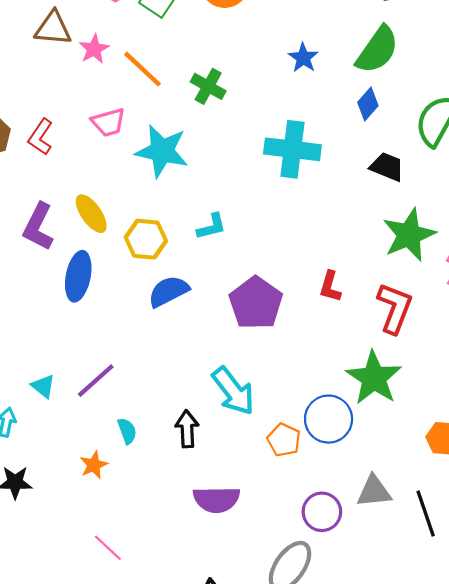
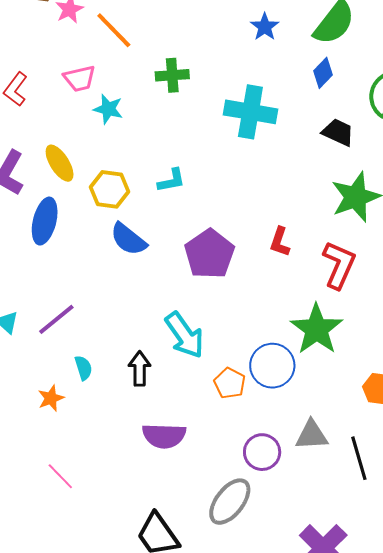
green cross: (208, 86) -> (172, 75), moved, turned -36
cyan star: (162, 151) -> (108, 109), moved, size x0.6
blue semicircle: (169, 291) -> (128, 239), turned -117

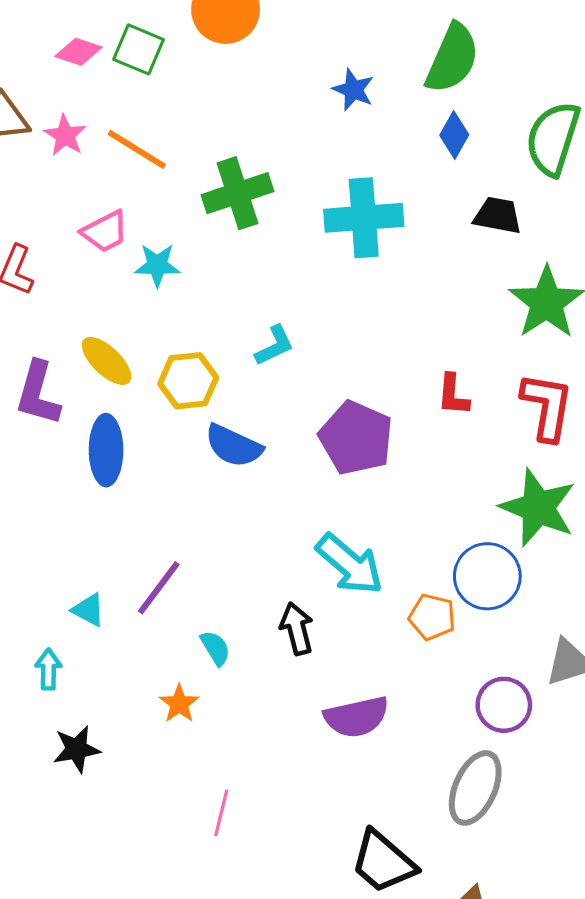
green cross: (172, 75) -> (237, 193), size x1.4
pink line: (60, 476) -> (221, 813), turned 72

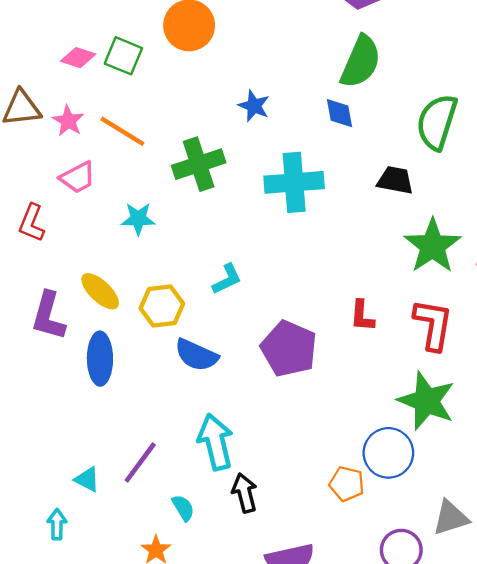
blue star: (353, 90) -> (254, 106), moved
blue diamond: (454, 135) -> (340, 113), moved, turned -40
pink trapezoid: (105, 231) -> (78, 178), moved
cyan arrow: (350, 564) -> (215, 442), moved, turned -144

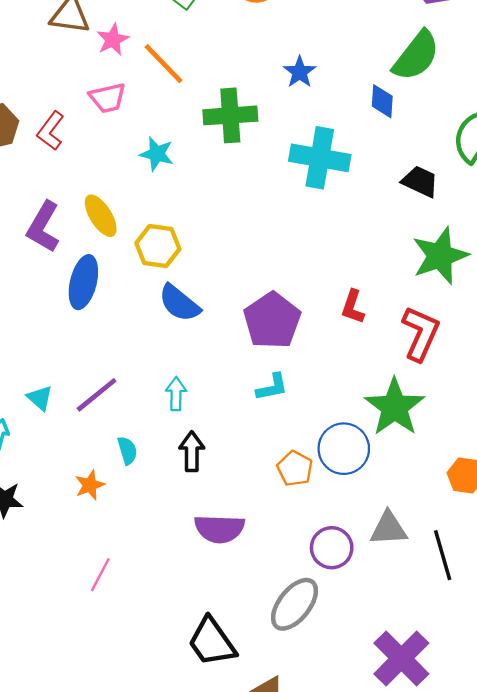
cyan L-shape: (227, 279) -> (272, 387), moved
cyan arrow: (215, 442) -> (176, 394), size x0.6

